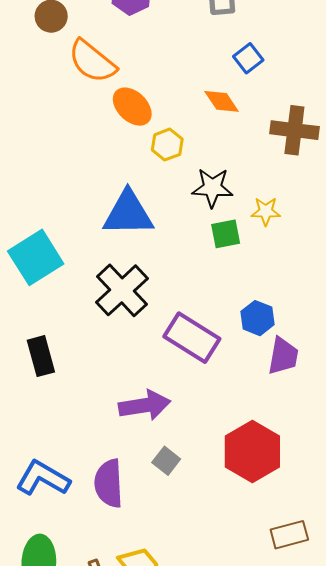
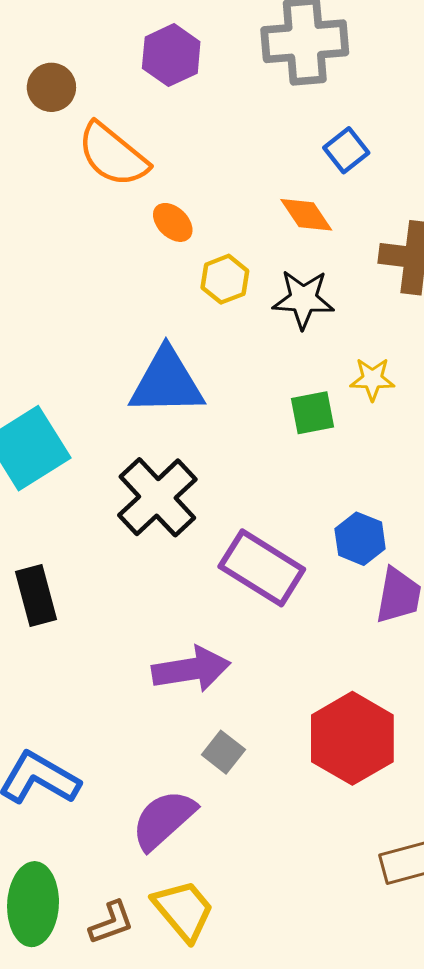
orange ellipse: (132, 107) -> (173, 222), size x0.7
black star: (212, 188) -> (303, 299), moved
purple semicircle: (109, 483) -> (164, 820), moved, turned 51

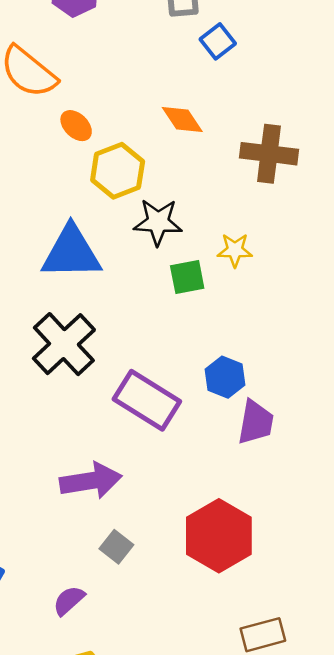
blue square: (346, 150) -> (218, 41), moved
yellow hexagon: (225, 279) -> (118, 171), size x1.4
black star: (303, 299) -> (158, 222), moved
purple semicircle: (164, 820) -> (69, 600), size x0.6

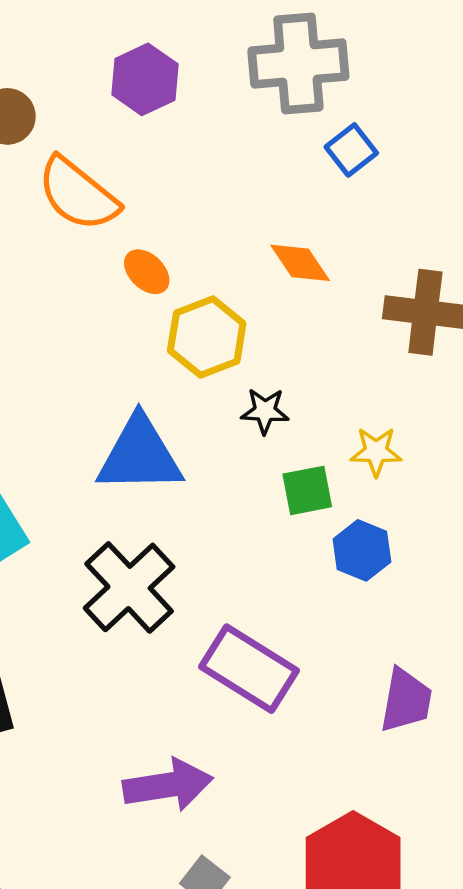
black star: (158, 222) -> (265, 411), size x0.7
blue hexagon: (225, 377) -> (362, 550), moved

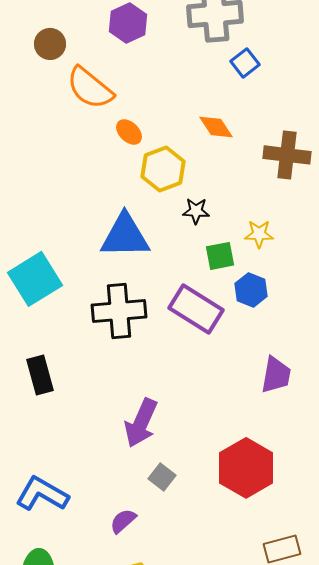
black cross: (129, 587) -> (119, 311), turned 38
purple rectangle: (249, 669) -> (196, 309), moved
purple arrow: (168, 785) -> (141, 423), turned 123

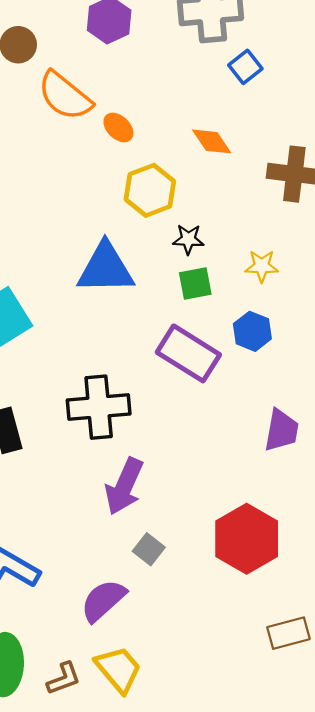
orange ellipse: (129, 132) -> (118, 127), moved
green square: (220, 256) -> (195, 284), moved
black cross: (119, 311) -> (99, 407), moved
purple semicircle: (123, 521) -> (103, 600), size x1.5

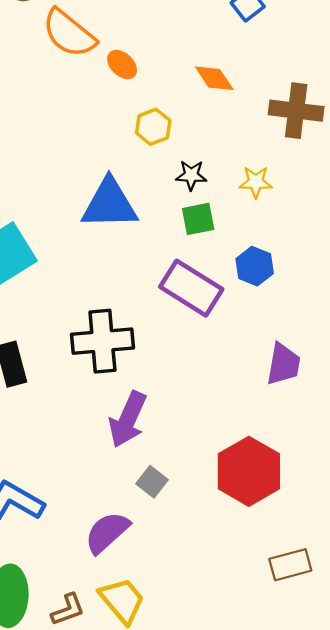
yellow hexagon: (150, 190) -> (153, 127), size x0.7
yellow star: (262, 266) -> (256, 182), moved

